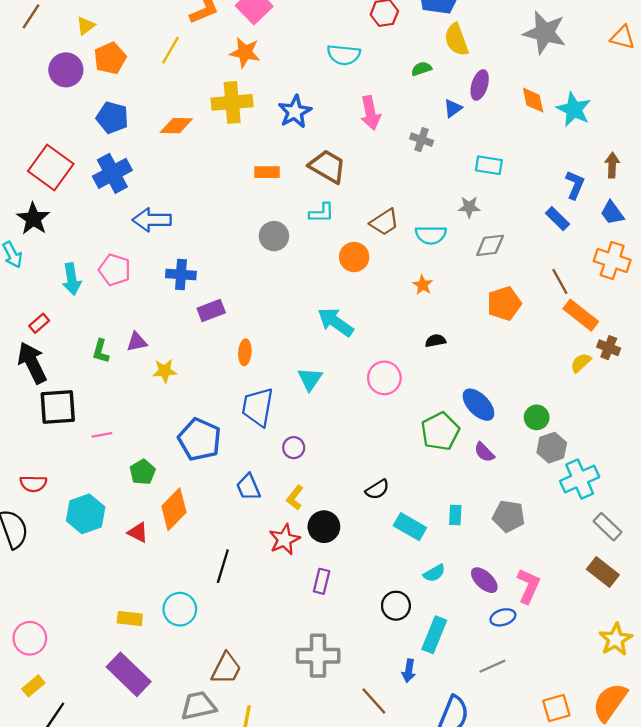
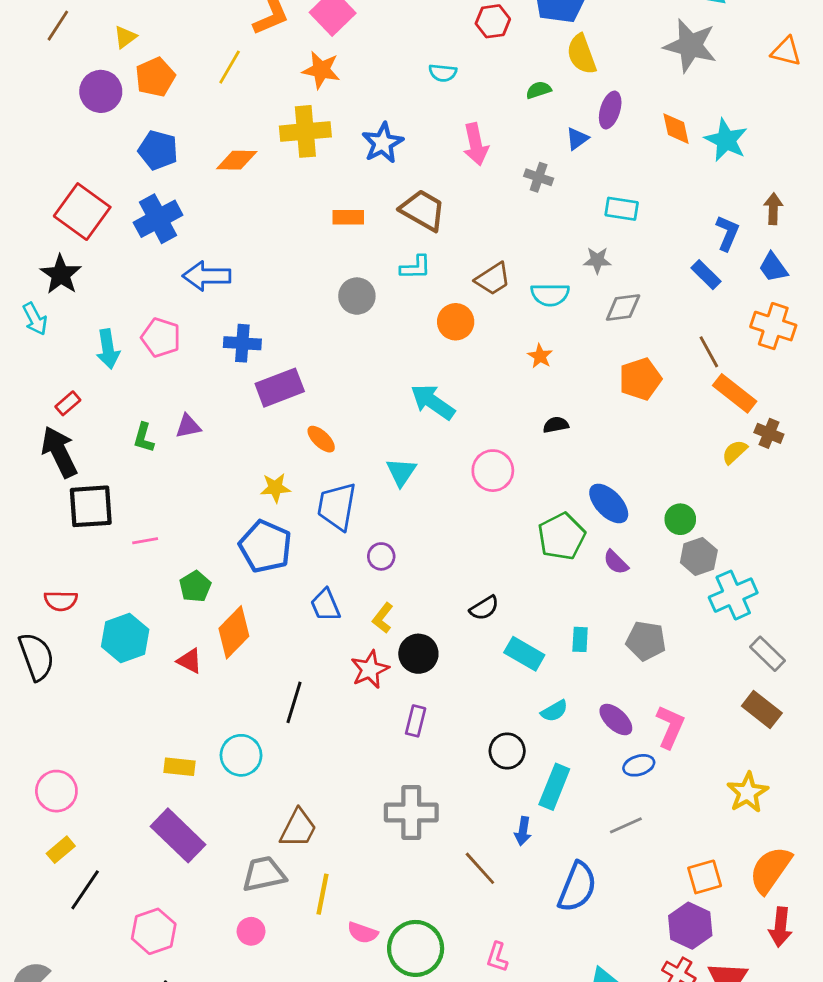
cyan semicircle: (344, 55) -> (443, 73), size x0.7
purple rectangle: (211, 310) -> (280, 388), size x1.4
orange ellipse: (245, 352) -> (321, 439), turned -50
yellow star: (165, 371) -> (275, 488), moved
yellow star: (616, 639) -> (748, 792), moved

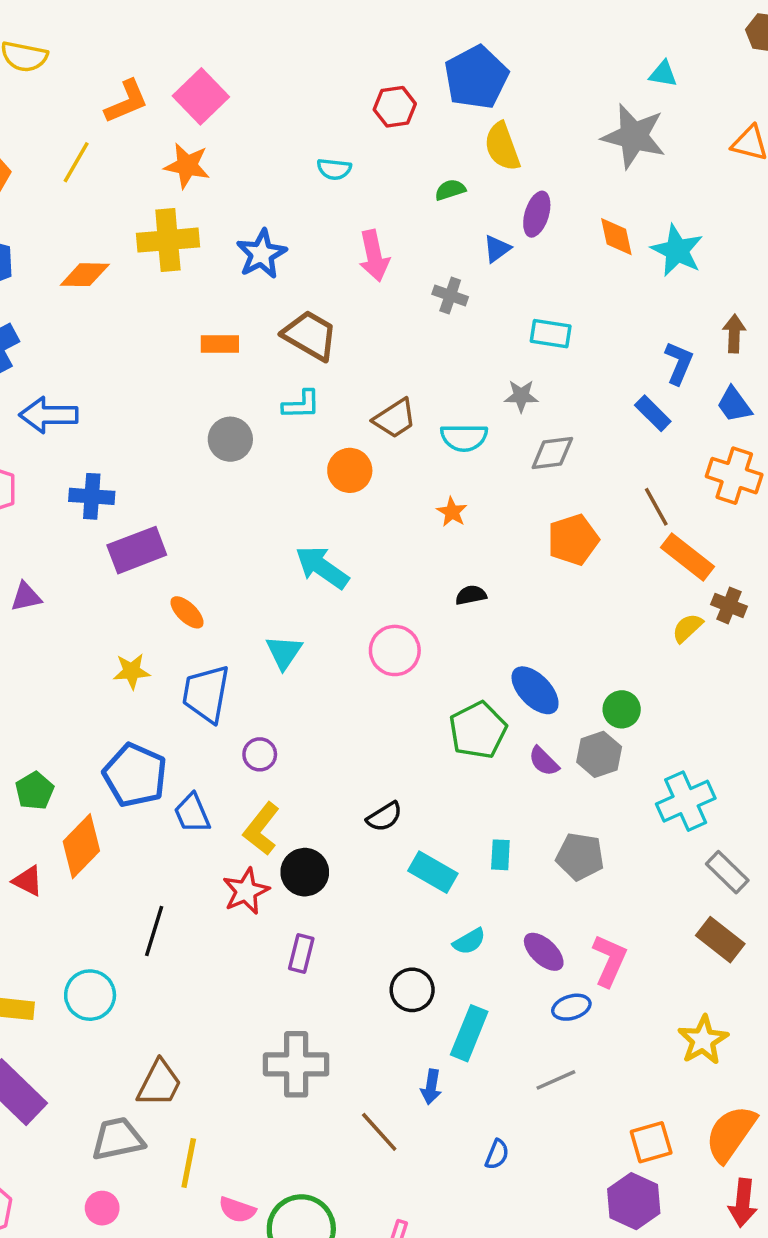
blue pentagon: (265, 546) -> (135, 775), moved
gray hexagon: (699, 556) -> (599, 754), moved
yellow L-shape: (383, 618) -> (261, 829), size x1.4
blue semicircle: (577, 887) -> (497, 1154), size x0.5

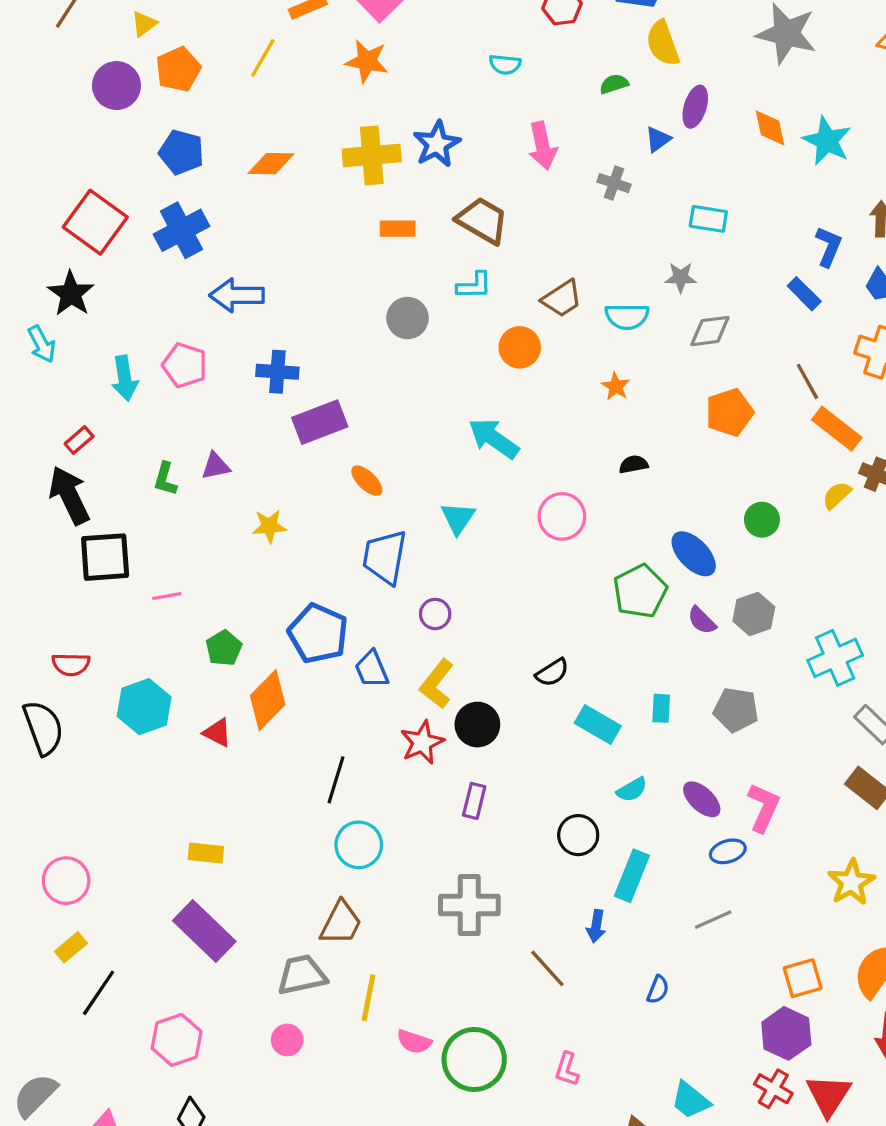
yellow cross: (168, 240) -> (372, 155), moved
yellow star: (132, 671) -> (269, 526), moved
green circle: (622, 709) -> (762, 520), moved
cyan circle: (90, 995) -> (359, 845), moved

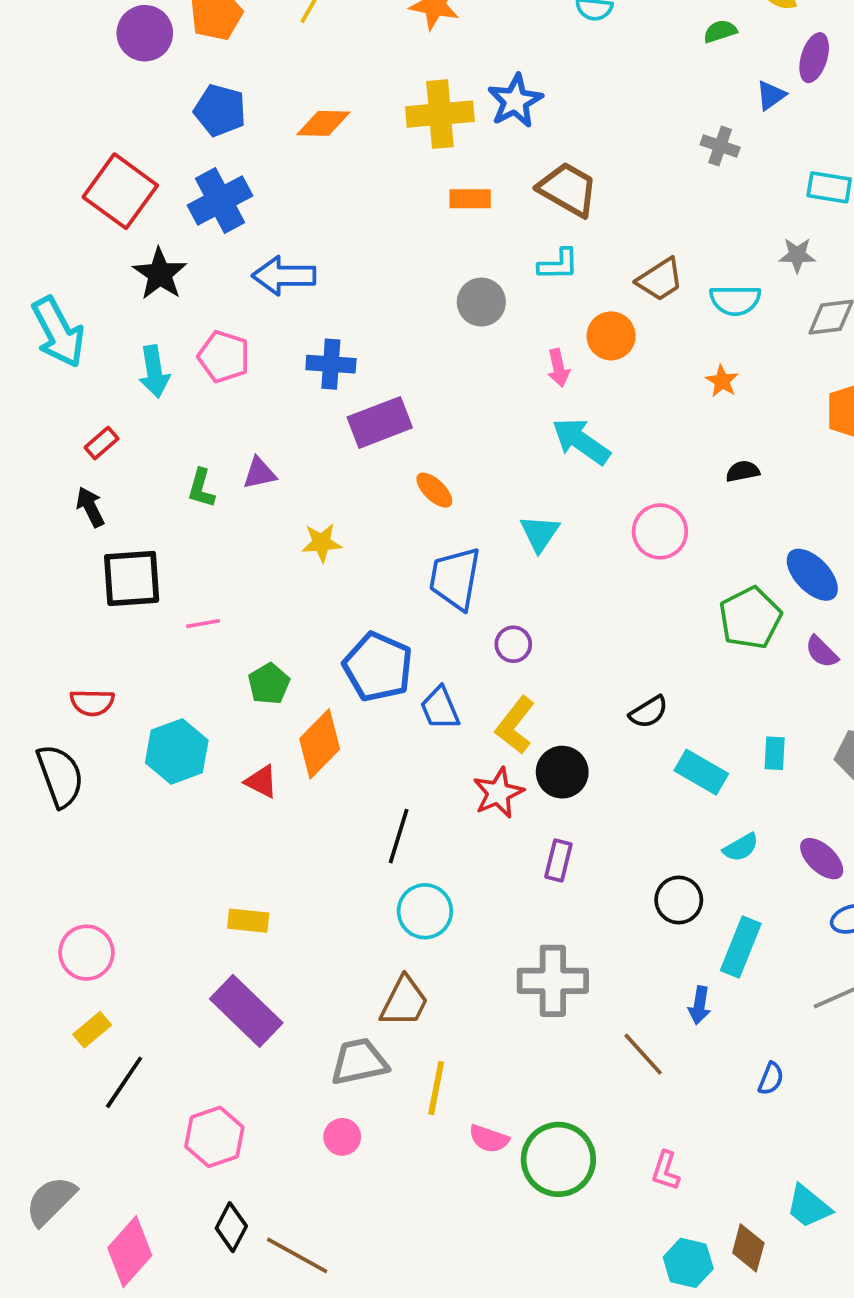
pink arrow: (542, 146) -> (558, 368), moved, size x0.7
black star: (71, 294) -> (160, 274), moved
cyan arrow: (42, 344) -> (58, 332), size x1.6
black arrow: (69, 495) -> (90, 507), size x0.6

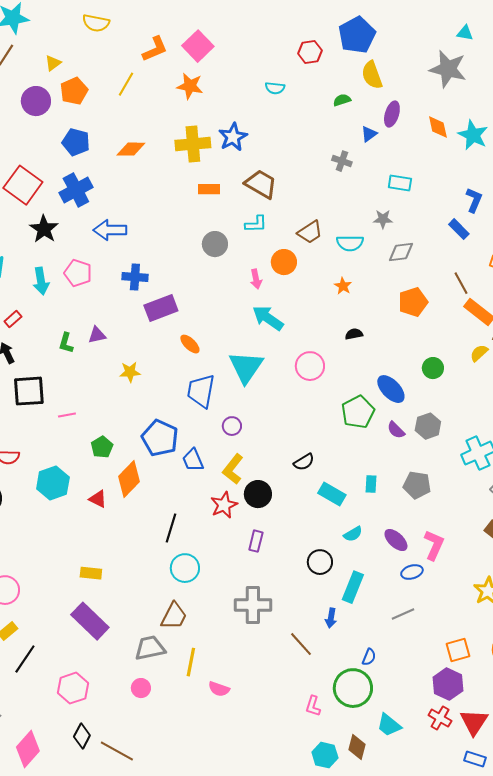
cyan triangle: (540, 533) -> (246, 367), size x1.6
green circle: (558, 1159) -> (353, 688), moved

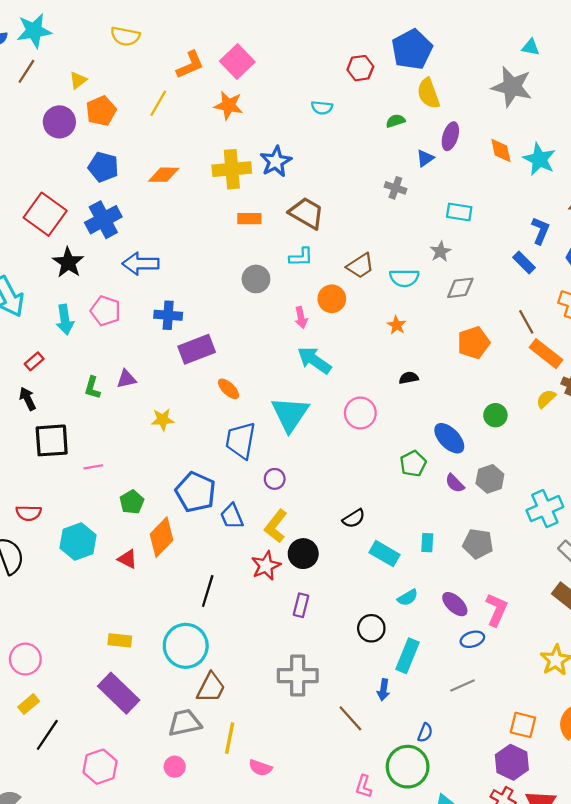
gray star: (383, 219) -> (441, 252), turned -30
green pentagon: (358, 412) -> (413, 464), size x0.7
cyan circle: (185, 568) -> (186, 646), moved, size x1.4
orange square: (458, 650) -> (523, 725), turned 30

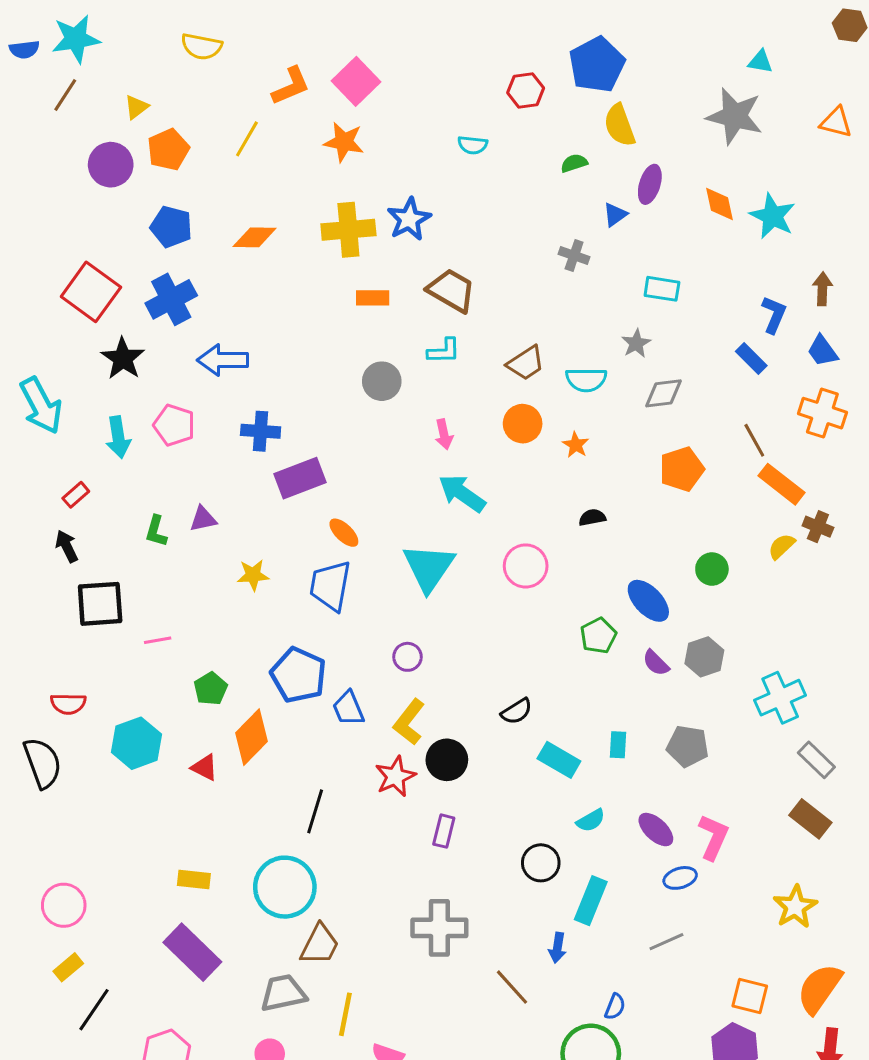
orange circle: (332, 299) -> (523, 424), moved
blue trapezoid: (241, 440) -> (330, 586), moved

